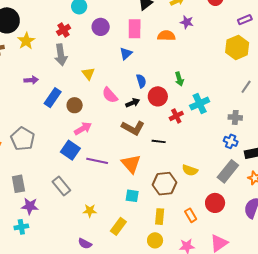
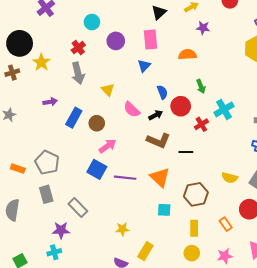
orange semicircle: (166, 36) -> (187, 55), moved
yellow semicircle: (190, 170) -> (230, 178), moved
gray rectangle: (18, 184) -> (46, 194), moved
gray rectangle: (61, 186) -> (78, 208), moved
yellow rectangle: (118, 226) -> (145, 251), moved

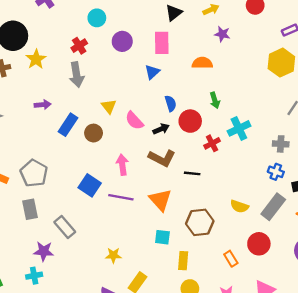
yellow triangle: (108, 90) -> (109, 106), moved
pink arrow: (108, 146) -> (122, 165), moved, turned -66
yellow rectangle: (194, 228) -> (183, 261), moved

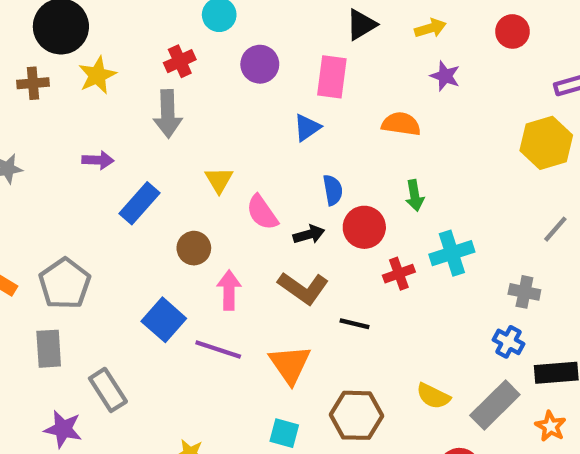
brown circle: (94, 133) -> (194, 248), moved

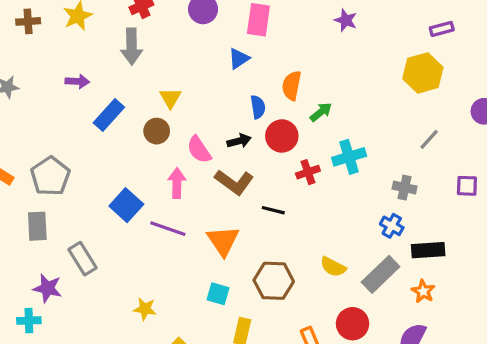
orange semicircle: (401, 124) -> (292, 85), moved, turned -88
green arrow: (415, 195) -> (321, 112), turned -120
pink semicircle: (262, 212) -> (199, 150), moved
brown circle: (194, 248) -> (157, 131), moved

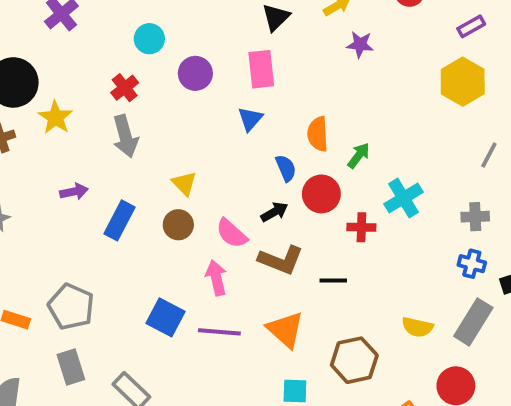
red cross: (308, 172) -> (361, 227), turned 35

